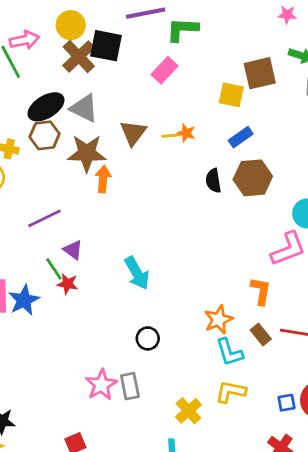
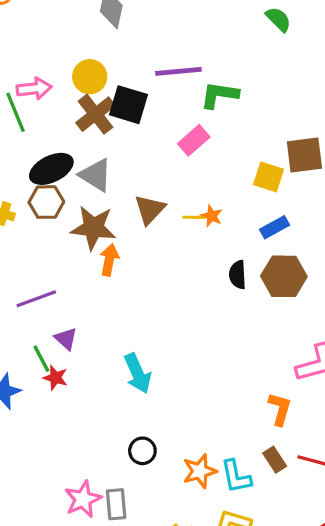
orange star: (219, 320) -> (200, 471), moved

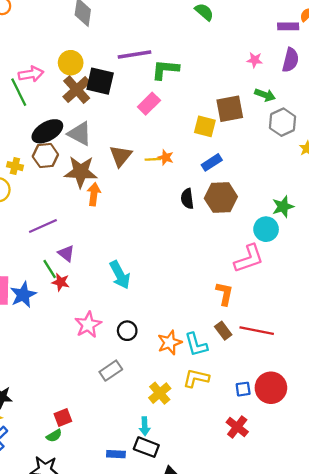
pink star: (83, 499) -> (88, 325), moved
gray rectangle: (116, 504) -> (111, 371), turned 65

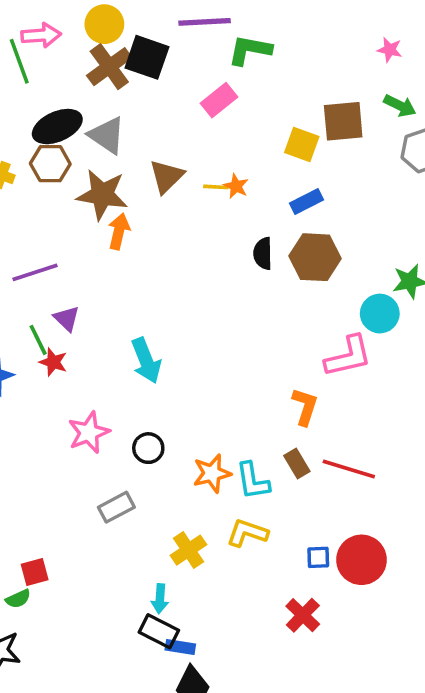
blue rectangle: (116, 454) -> (180, 647), moved

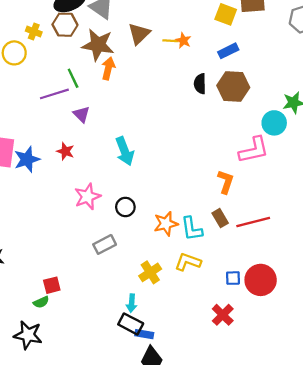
purple triangle: (67, 319) -> (81, 114), moved
green line: (38, 340) -> (73, 78), moved
red line: (349, 469) -> (253, 222), turned -32

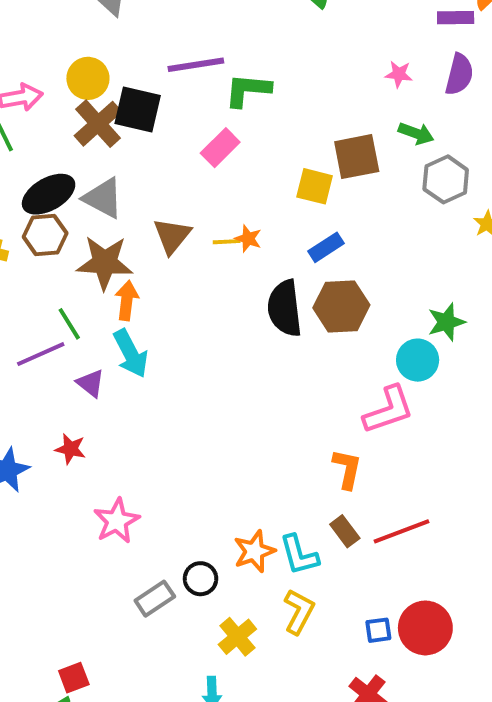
black semicircle: (200, 84) -> (285, 308), size x1.6
cyan arrow: (125, 151) -> (131, 353), moved
black circle: (125, 207) -> (201, 579), moved
yellow L-shape: (188, 262) -> (299, 612), turned 105

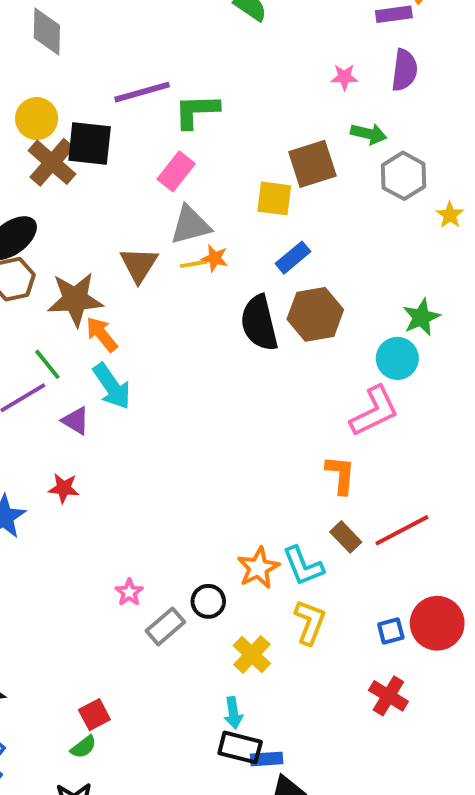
gray triangle: (103, 198) -> (190, 225), moved, turned -36
orange arrow: (127, 301) -> (102, 334), turned -39
pink star: (117, 521) -> (129, 592), moved, size x0.6

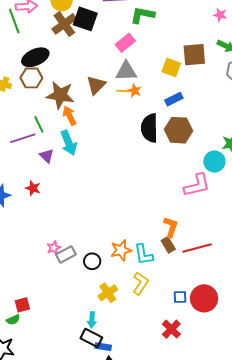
orange L-shape: (341, 475) -> (171, 227), moved
gray rectangle: (165, 626) -> (66, 255), moved

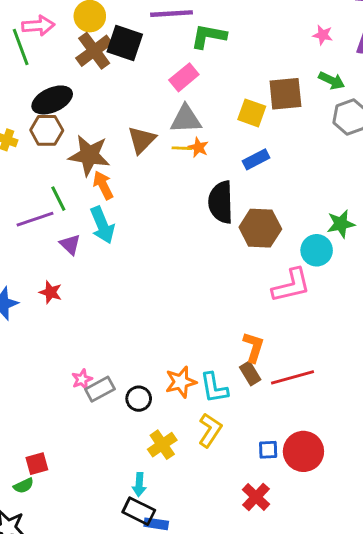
brown hexagon: (178, 130) -> (260, 228), moved

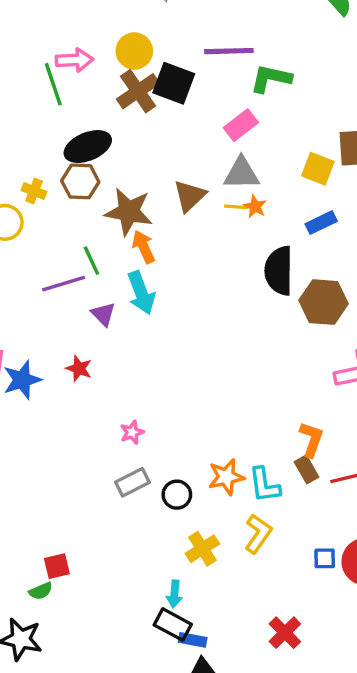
pink star: (82, 379) -> (132, 432), moved
red cross: (256, 497) -> (285, 633), moved

